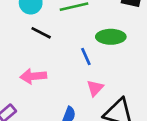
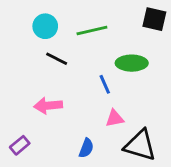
pink triangle: (95, 88) -> (115, 118), turned 36

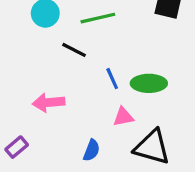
black line: (57, 59) -> (74, 50), moved
green ellipse: (132, 63) -> (149, 83), moved

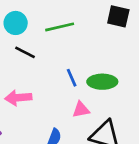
black line: (74, 50) -> (25, 52), moved

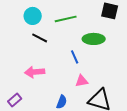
green ellipse: (102, 82) -> (94, 39), moved

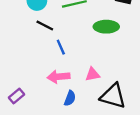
blue line: (75, 57) -> (61, 47), moved
pink arrow: (35, 72) -> (59, 77), moved

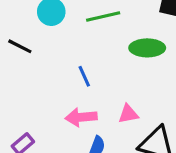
black line: (45, 26) -> (20, 46), moved

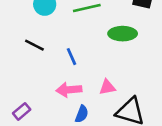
black line: (20, 46) -> (34, 45), moved

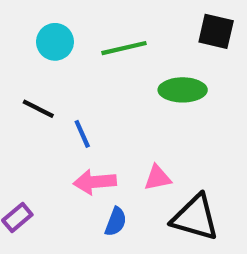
blue line: (71, 57) -> (82, 134), moved

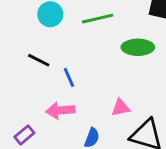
pink arrow: (95, 182) -> (60, 110), moved

